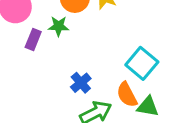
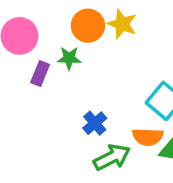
orange semicircle: (127, 95) -> (148, 137), turned -60

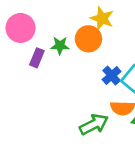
orange circle: (88, 26) -> (88, 39), moved
blue cross: (95, 123) -> (112, 76), moved

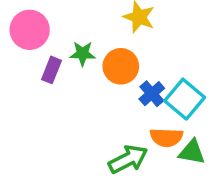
orange circle: (88, 39) -> (121, 66), moved

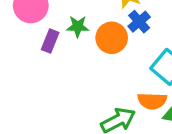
blue cross: (152, 94) -> (139, 22), moved

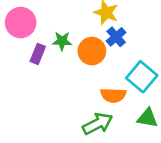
orange semicircle: (152, 101) -> (113, 95), moved

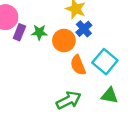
purple rectangle: (38, 54) -> (19, 32), moved
orange semicircle: (113, 95) -> (78, 65), moved, turned 66

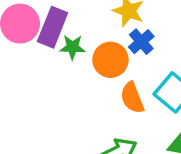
purple rectangle: (19, 32) -> (53, 27), moved, size x1.5

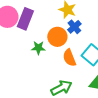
green star: (72, 47) -> (38, 48), moved

